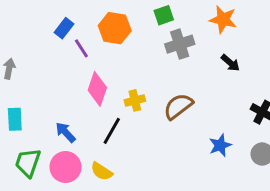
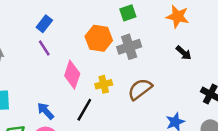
orange hexagon: (115, 28) -> (99, 38), moved
gray cross: (180, 44) -> (129, 47), moved
purple line: (81, 48) -> (44, 48), moved

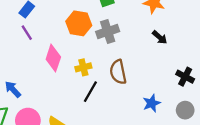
brown semicircle: (140, 89) -> (118, 72), turned -65
black line: (84, 110) -> (90, 92), moved
blue arrow: (46, 111) -> (13, 89), moved

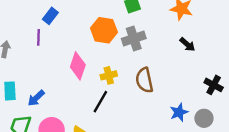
purple line: (27, 33) -> (38, 37), moved, turned 35
blue arrow: (13, 89) -> (36, 98), turned -90
black line: (90, 92) -> (100, 102), moved
gray circle: (185, 110) -> (204, 118), moved

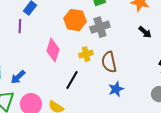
yellow cross: (109, 75) -> (86, 54), moved
blue star: (179, 112) -> (116, 89), moved

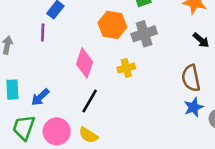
brown semicircle: (109, 62) -> (191, 78), moved
black line: (72, 80) -> (90, 101), moved
blue star: (116, 89) -> (193, 107), moved

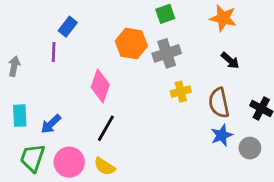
yellow cross: (126, 68) -> (181, 92), moved

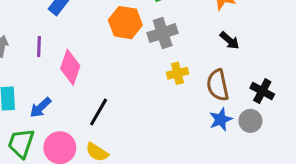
purple line: (54, 52) -> (39, 46), moved
pink diamond: (100, 86) -> (70, 67), moved
gray circle: (250, 148) -> (250, 121), moved

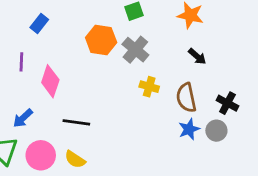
gray cross: (163, 33) -> (135, 50), turned -32
yellow cross: (177, 73) -> (149, 87), turned 30
black line: (99, 112) -> (76, 122), turned 68

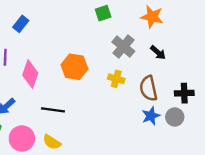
orange hexagon: (101, 40) -> (74, 67), moved
gray cross: (135, 50) -> (123, 47), moved
black cross: (227, 103) -> (184, 93), turned -30

